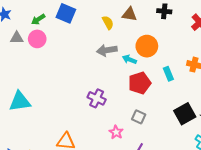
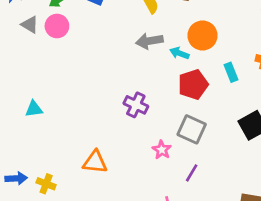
gray triangle: (17, 38) -> (30, 25), turned 32
cyan triangle: (20, 101) -> (34, 109), size x0.6
gray square: (139, 117) -> (192, 129), size x1.5

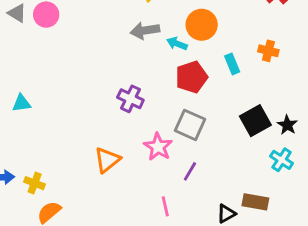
pink star: (162, 150) -> (158, 147), size x1.4
orange triangle: (95, 162) -> (107, 160), moved, turned -45

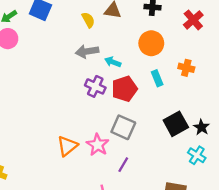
orange circle: (202, 25) -> (151, 43), moved
purple cross: (130, 99) -> (95, 86), moved
orange triangle: (107, 160) -> (67, 146), moved

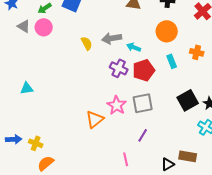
yellow semicircle: (88, 20) -> (87, 43), moved
gray square: (123, 127) -> (143, 103), turned -35
pink star: (98, 145) -> (117, 105), moved

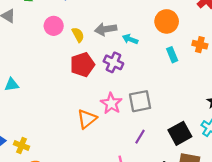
pink circle: (44, 27) -> (54, 26), moved
red pentagon: (144, 70) -> (82, 65), moved
black square: (188, 100) -> (180, 133), moved

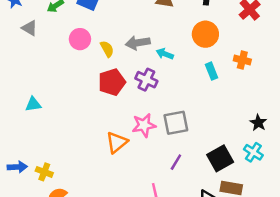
pink star: (111, 103) -> (144, 125), turned 30

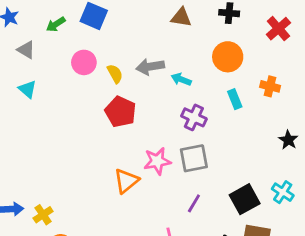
purple cross: (146, 80) -> (194, 117), moved
red pentagon: (112, 82) -> (121, 112), turned -30
cyan triangle: (33, 104) -> (28, 89), moved, turned 49
black star: (258, 123) -> (288, 140), moved
yellow cross: (44, 172) -> (43, 215), turned 35

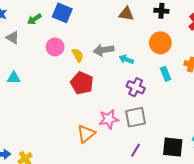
cyan triangle: (28, 89) -> (14, 78), moved, turned -40
black square: (245, 199) -> (173, 147), turned 35

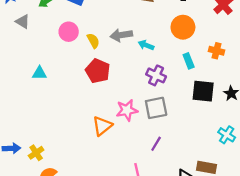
cyan triangle: (14, 78) -> (39, 73), moved
black square: (173, 147) -> (203, 91), moved

